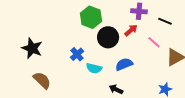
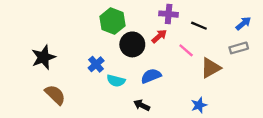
black star: (32, 48) -> (43, 57), turned 30

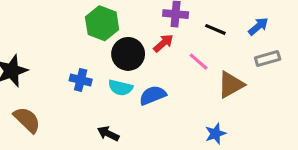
blue arrow: (243, 23) -> (258, 26), moved
blue cross: (96, 64) -> (81, 80), turned -35
cyan semicircle: (116, 81) -> (120, 88), moved
black arrow: (142, 105) -> (108, 134), moved

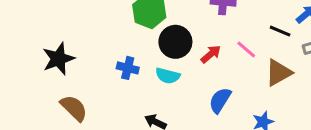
black line: (215, 29) -> (280, 31), moved
red arrow: (163, 43) -> (211, 54), moved
blue semicircle: (153, 95) -> (220, 100), moved, turned -36

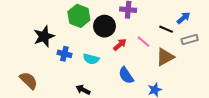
black circle: (175, 42) -> (104, 26), moved
black star: (58, 59) -> (44, 36), moved
blue semicircle: (220, 100) -> (126, 75), turned -66

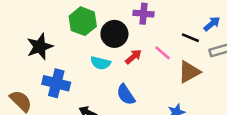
blue cross: (64, 54) -> (56, 83), moved, size x1.5
cyan semicircle: (91, 59) -> (101, 63), moved
blue semicircle: (126, 75) -> (126, 95), moved

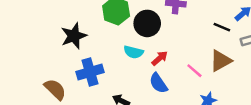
pink line: (163, 53) -> (194, 71), moved
red arrow: (133, 57) -> (160, 58), moved
blue cross: (56, 83) -> (90, 72), turned -30

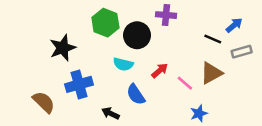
red arrow: (160, 58) -> (160, 71), moved
blue semicircle: (158, 83) -> (136, 95), moved

